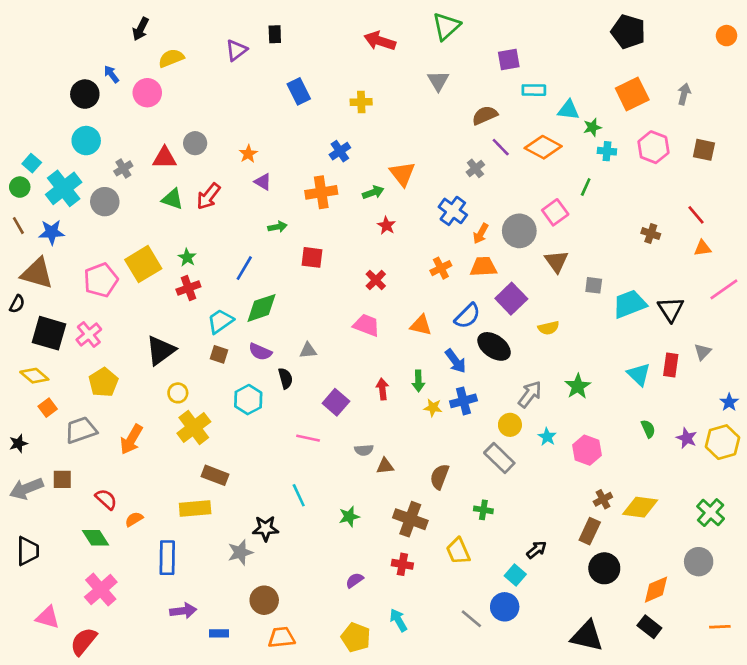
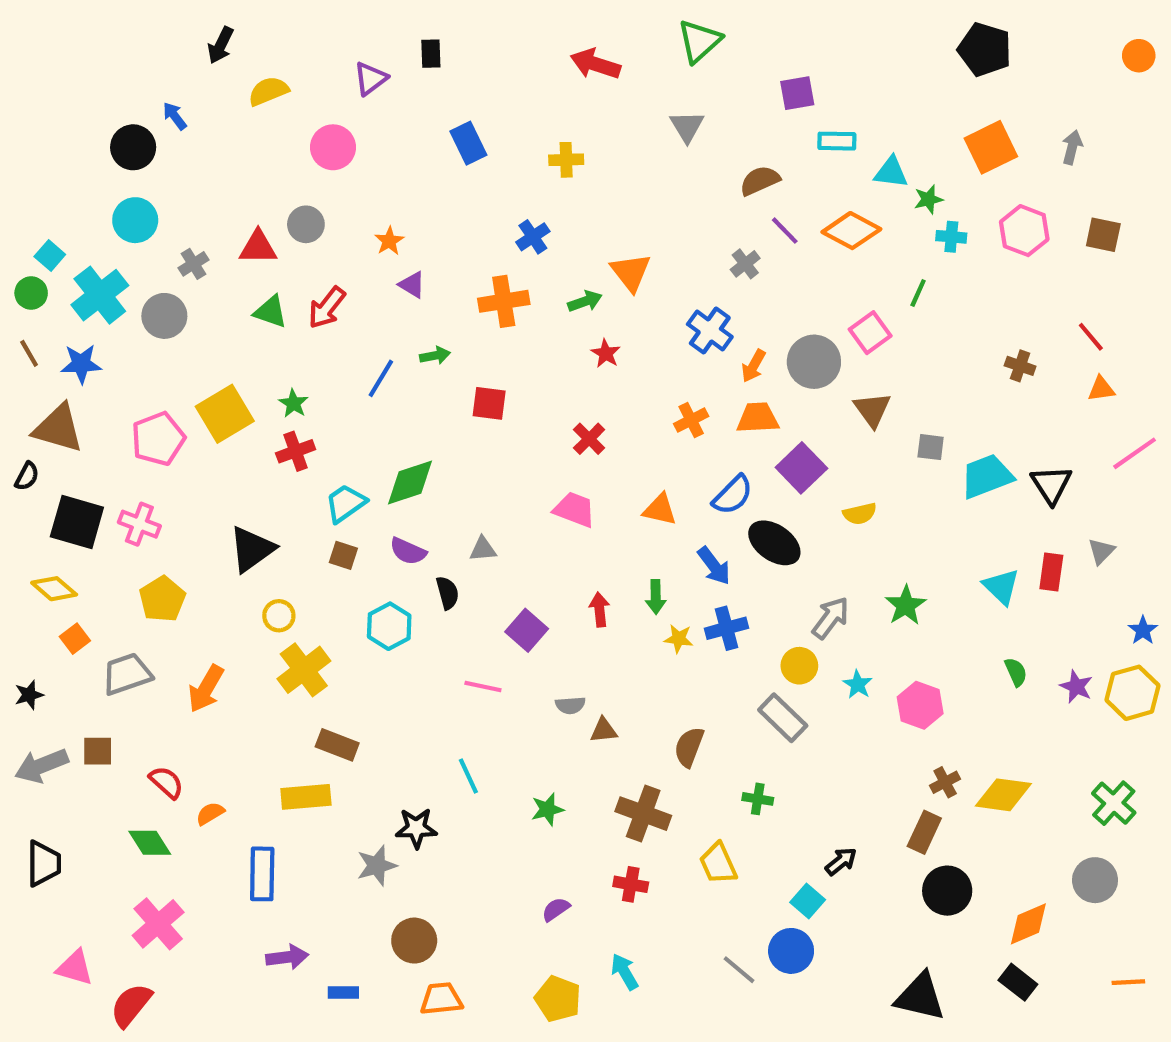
pink circle: (147, 93) -> (333, 147), moved
blue line: (244, 268) -> (381, 378), moved
pink cross: (89, 334) -> (139, 524), turned -30

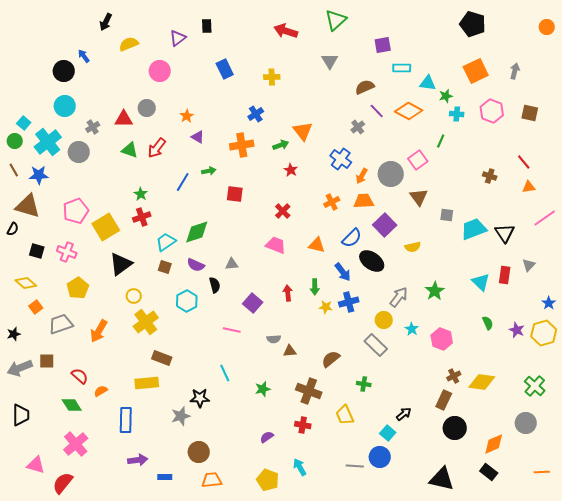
yellow square: (225, 414) -> (106, 227), moved
black square: (77, 522) -> (37, 251), size x0.6
brown semicircle: (689, 747) -> (331, 359), turned 30
gray line: (739, 970) -> (355, 466), turned -36

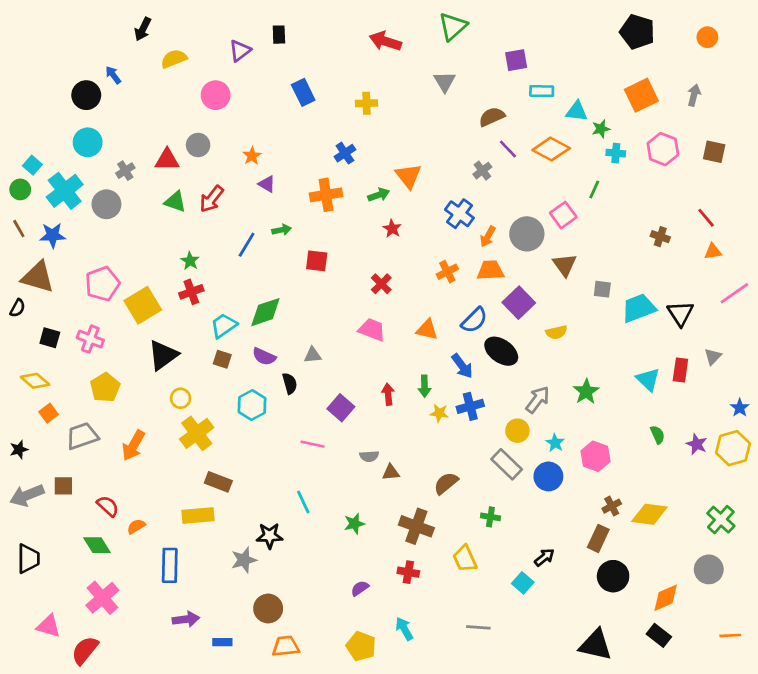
orange circle: (547, 27) -> (707, 37), moved
blue circle: (380, 457) -> (548, 476), moved

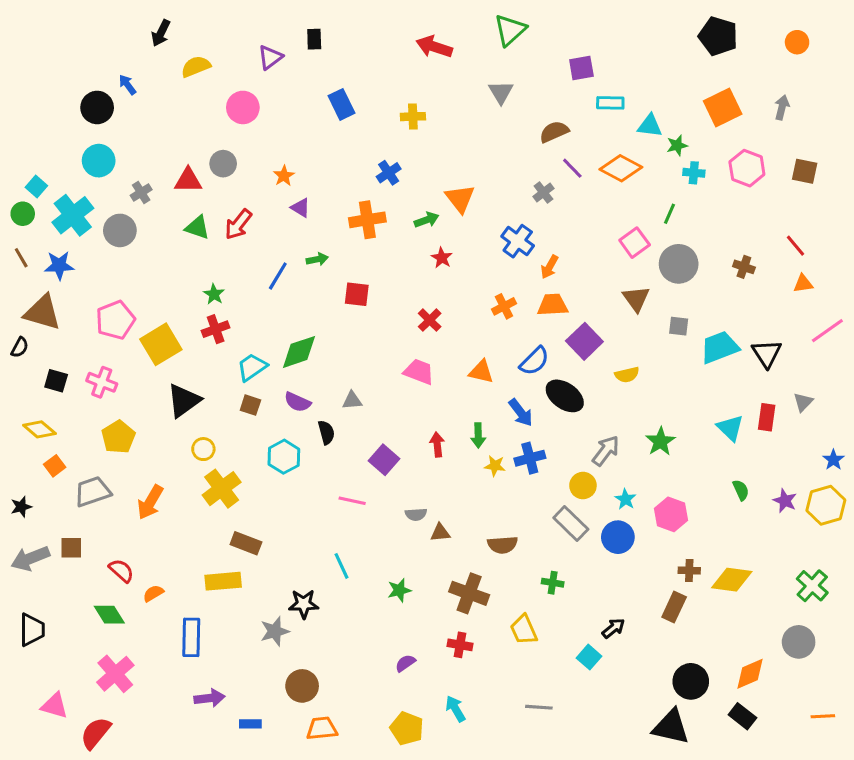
gray circle: (527, 234) -> (679, 264), moved
brown semicircle: (446, 483) -> (502, 545), turned -145
brown cross: (612, 506) -> (689, 571), turned 30
black circle: (613, 576) -> (691, 681), moved

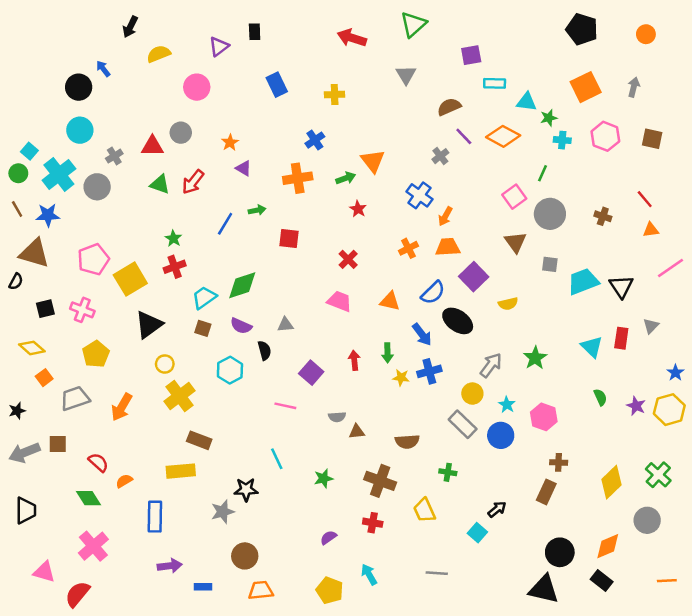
black square: (56, 381) -> (45, 309), turned -30
yellow diamond: (732, 580) -> (611, 482), moved, turned -52

